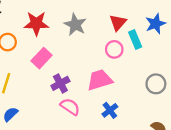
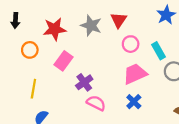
red triangle: (118, 23) -> (119, 20), moved
cyan rectangle: (135, 40) -> (159, 51), moved
pink trapezoid: (100, 80) -> (135, 74), moved

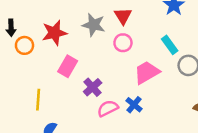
pink circle: (131, 44) -> (123, 43), moved
orange circle: (30, 50) -> (24, 45), moved
blue cross: (134, 102) -> (134, 105), moved
pink semicircle: (96, 103) -> (108, 108), turned -48

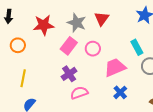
pink circle: (123, 43) -> (93, 49), moved
orange circle: (24, 45) -> (18, 45), moved
pink rectangle: (68, 66) -> (69, 46), moved
blue cross: (134, 105) -> (120, 92), moved

